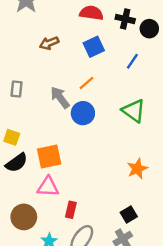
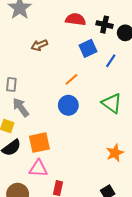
blue square: (94, 47) -> (88, 48), moved
gray arrow: (60, 97) -> (21, 107), moved

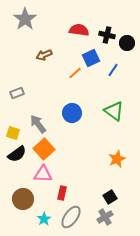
orange line: (71, 79) -> (75, 73), moved
gray rectangle: (11, 85) -> (17, 93), turned 64
gray arrow: (21, 107) -> (38, 124), moved
orange square: (39, 143) -> (44, 149), turned -30

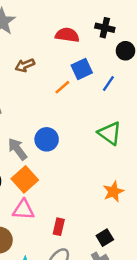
black cross: (107, 35) -> (105, 28), moved
blue circle: (72, 113) -> (47, 139), moved
red rectangle: (62, 193) -> (59, 227), moved

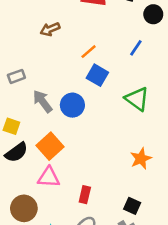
blue square: (82, 69) -> (97, 75), moved, turned -35
gray arrow: (17, 149) -> (43, 101), moved
black square: (105, 238) -> (132, 206), turned -35

